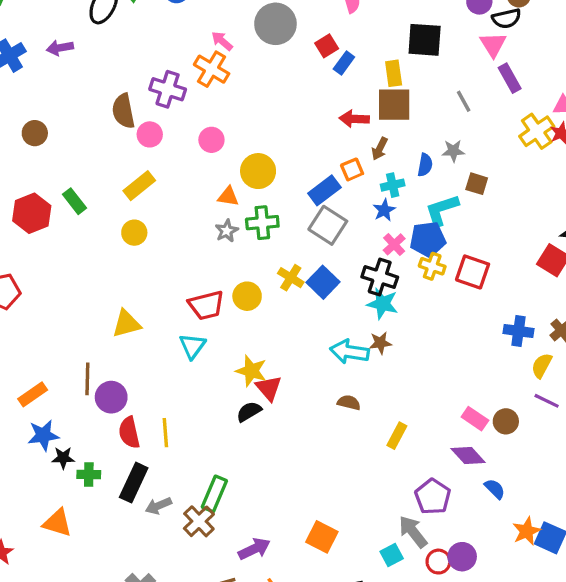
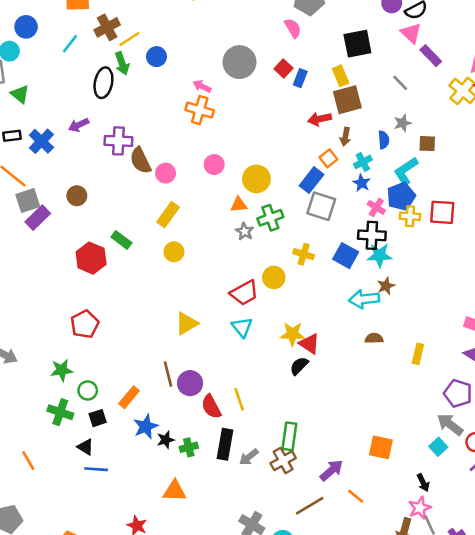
purple cross: (168, 89) -> (118, 141), moved
blue square: (323, 282) -> (346, 256), moved
brown cross: (199, 521) -> (283, 461), turned 30

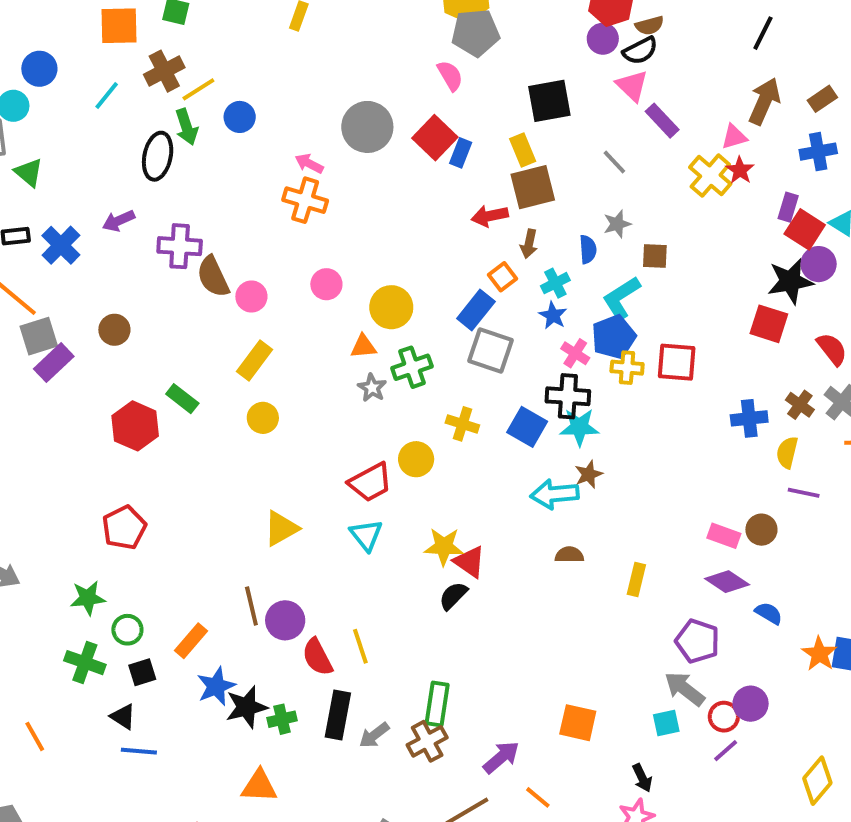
red square: (283, 68) -> (435, 138), size x1.5
black star: (166, 440) -> (247, 707), size x1.5
cyan square: (438, 447) -> (666, 723), turned 30

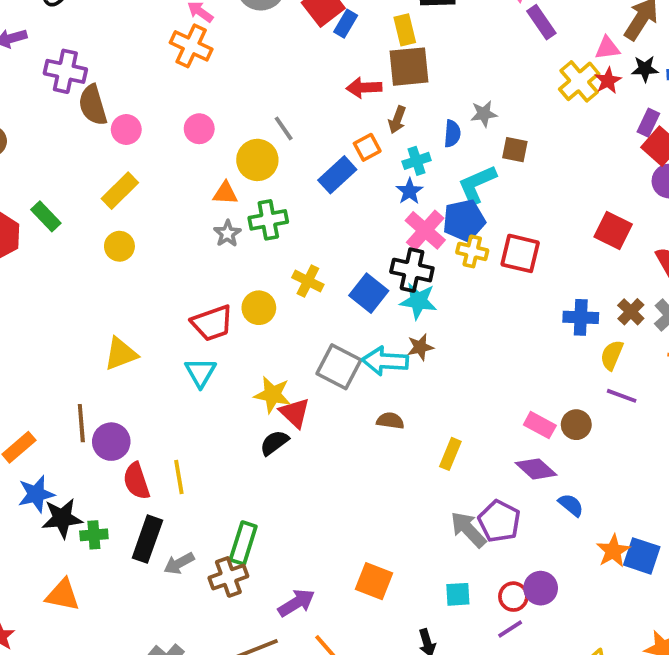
gray line: (614, 162) -> (284, 128), moved
black star: (790, 281) -> (645, 69), moved, size x0.6
gray square: (491, 351) -> (339, 367), moved
pink cross: (575, 353) -> (425, 230), size x1.5
gray arrow: (685, 689) -> (468, 529), moved

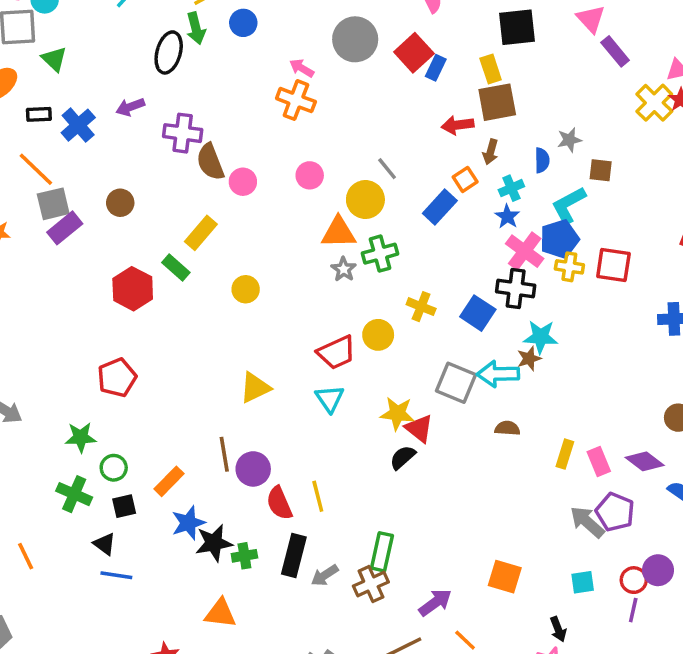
yellow rectangle: (120, 191) -> (201, 233), moved
orange triangle: (225, 193) -> (339, 232), size x1.5
cyan star: (418, 301) -> (541, 337), moved
pink rectangle: (540, 425) -> (599, 462), moved, turned 44
purple line: (510, 629) -> (633, 610), turned -40

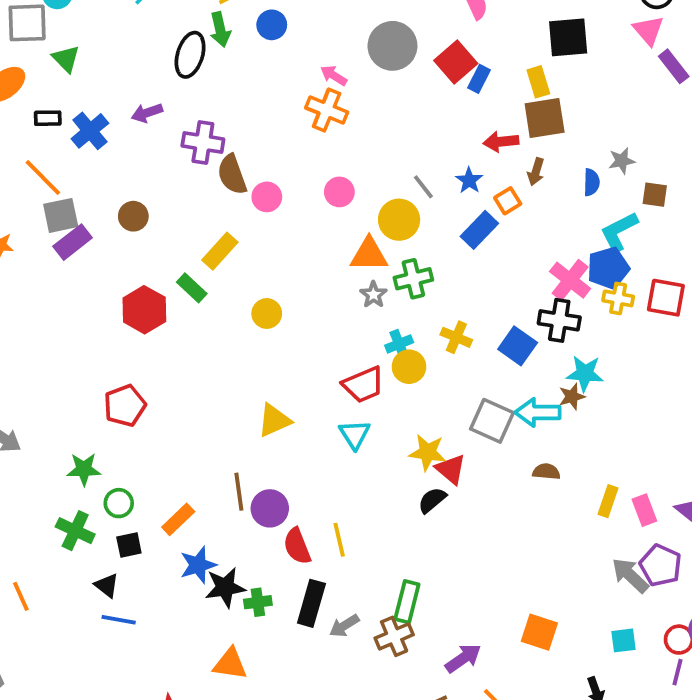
cyan cross: (511, 188) -> (399, 344), moved
blue star: (507, 217) -> (469, 180), moved

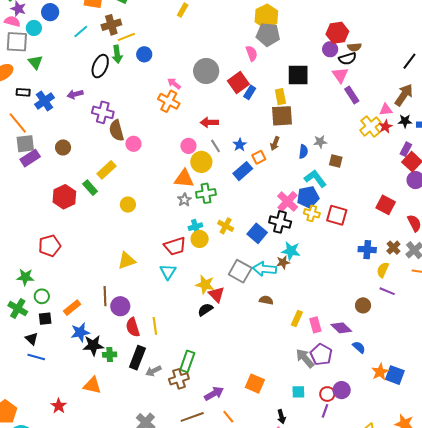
red arrow: (501, 142) -> (209, 122), moved
pink circle: (339, 192) -> (188, 146), moved
cyan L-shape: (619, 232) -> (315, 179), turned 75

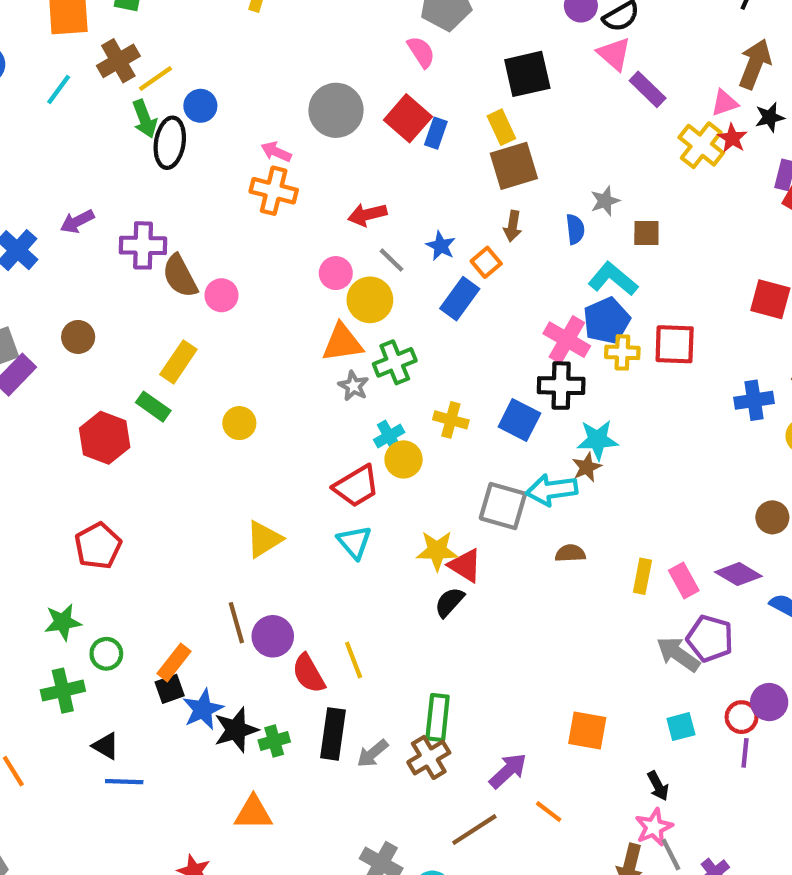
black ellipse: (100, 66) -> (170, 143), moved
green cross: (18, 309) -> (63, 691), turned -30
black square: (45, 319) -> (170, 689), moved

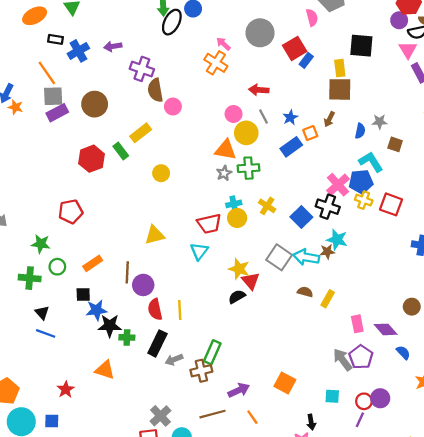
brown circle: (78, 337) -> (95, 104), size x1.5
yellow rectangle: (642, 576) -> (328, 299), moved
orange rectangle: (174, 662) -> (93, 263), moved

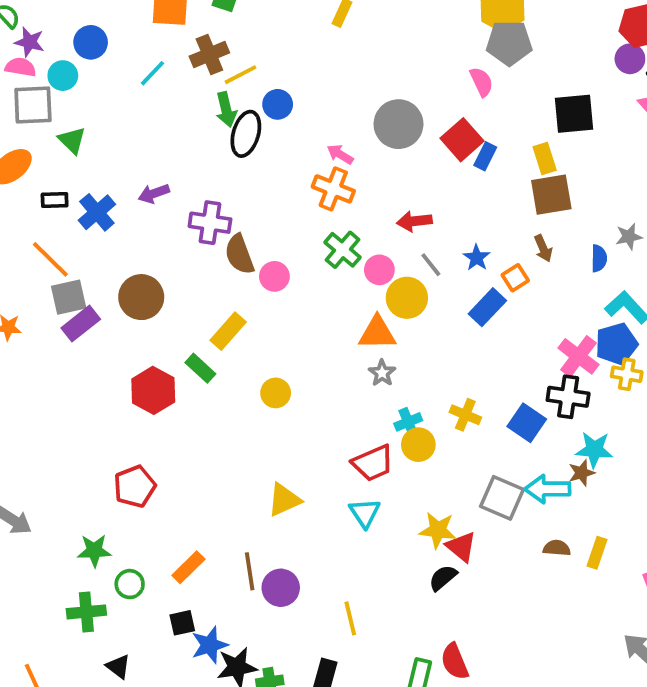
brown arrow: (329, 119) -> (543, 248), turned -40
green cross: (248, 168) -> (343, 250), moved, turned -35
red semicircle: (155, 309) -> (455, 662), moved

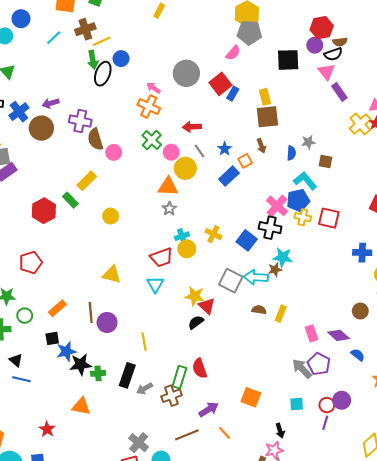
pink semicircle: (481, 82) -> (233, 53), turned 63
black square: (574, 114) -> (288, 60), moved
brown circle: (141, 297) -> (41, 128), moved
yellow triangle: (284, 500) -> (112, 275), turned 36

